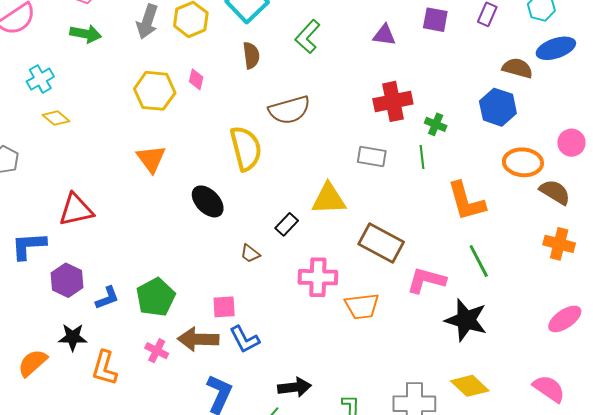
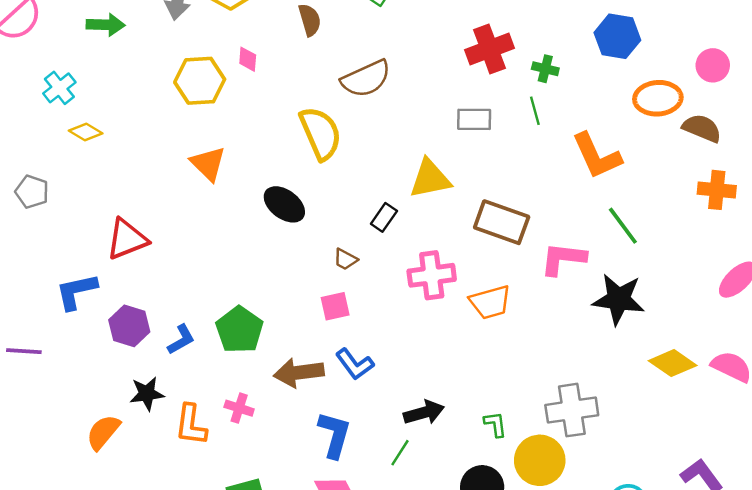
pink square: (224, 307) -> (335, 306), moved
pink cross: (157, 351) -> (239, 408), moved
yellow diamond: (470, 386) -> (673, 363), moved

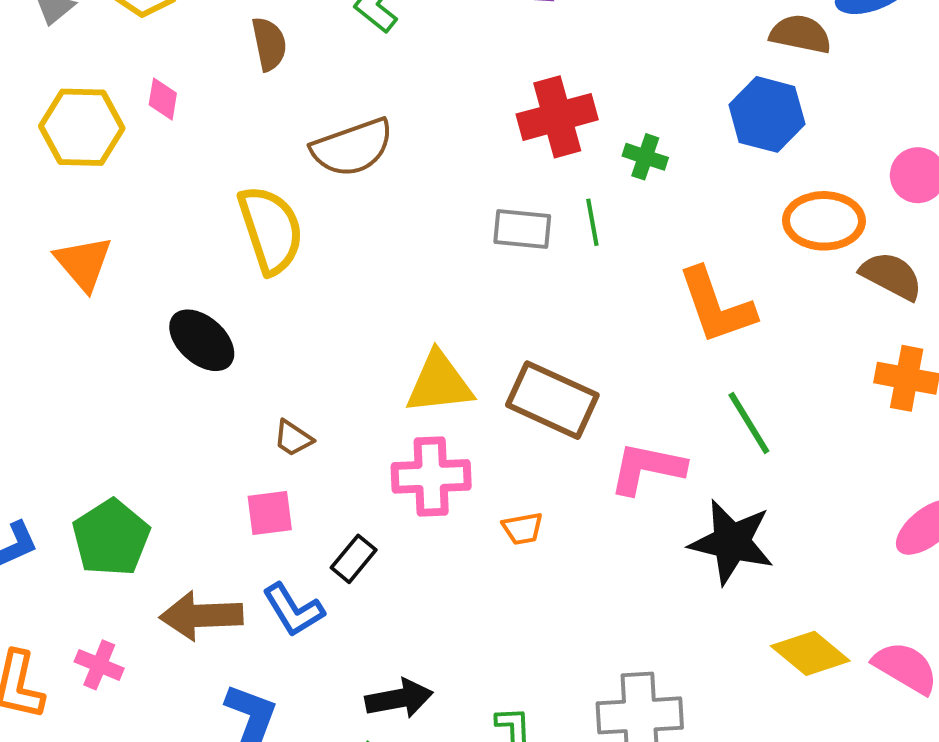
green line: (535, 111) -> (592, 222), moved
yellow triangle: (430, 179) -> (439, 383), moved
black rectangle: (384, 217) -> (354, 559), moved
orange trapezoid: (490, 302) -> (523, 529), size x0.6

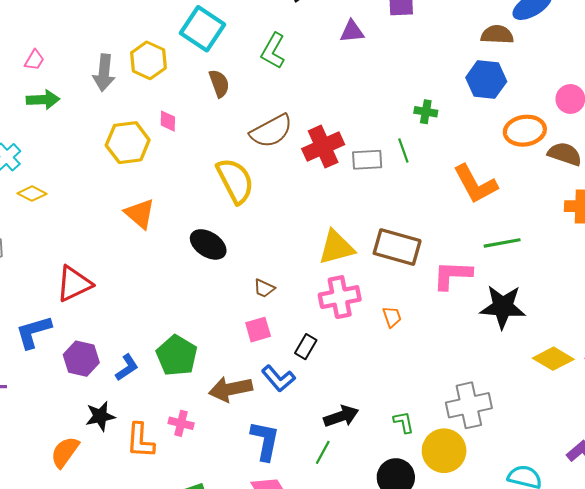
red cross: (557, 117) -> (323, 147), moved
green line: (749, 423) -> (502, 243), turned -60
orange trapezoid: (523, 529) -> (392, 317), turned -90

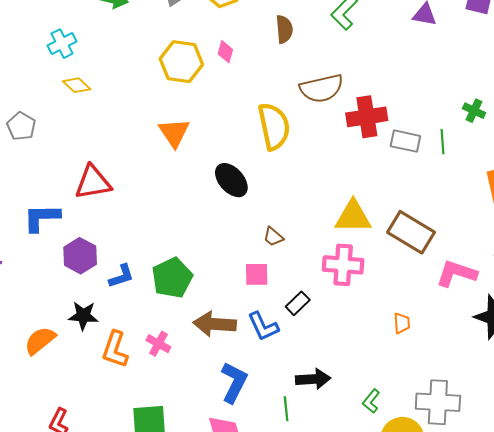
orange trapezoid: (392, 317) -> (402, 323), moved
green L-shape: (404, 422) -> (371, 401), turned -145
green line: (323, 452) -> (286, 409), turned -50

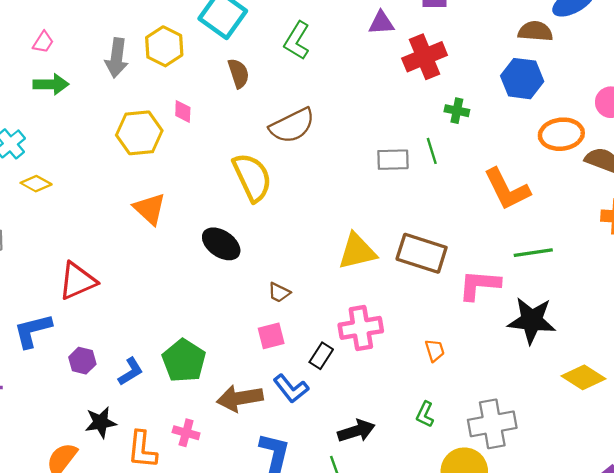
red cross: (367, 117) -> (425, 57), moved
purple hexagon: (80, 256) -> (82, 361), size x0.7
pink cross: (343, 265) -> (361, 328), moved
green L-shape: (371, 401) -> (425, 414), moved

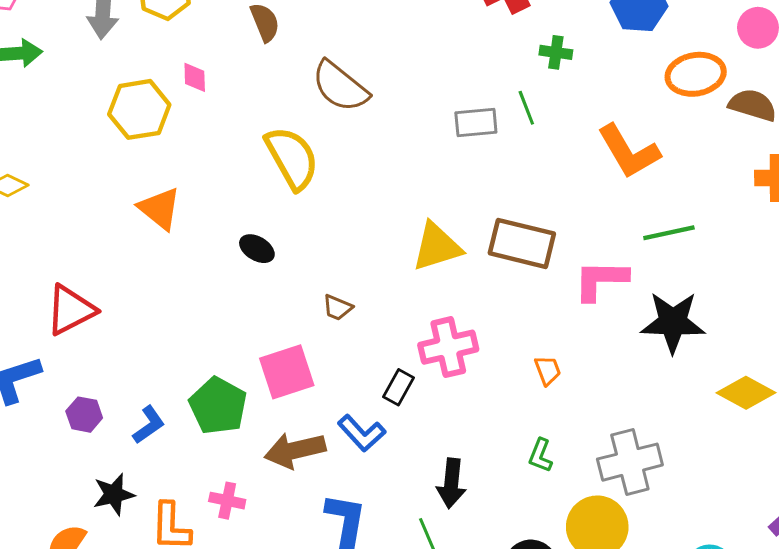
brown semicircle: (292, 126) -> (340, 86), turned 69
black ellipse: (221, 244) -> (257, 249), size x0.7
pink square: (271, 336) -> (287, 372), moved, size x1.5
black arrow: (356, 431) -> (451, 483), turned 117

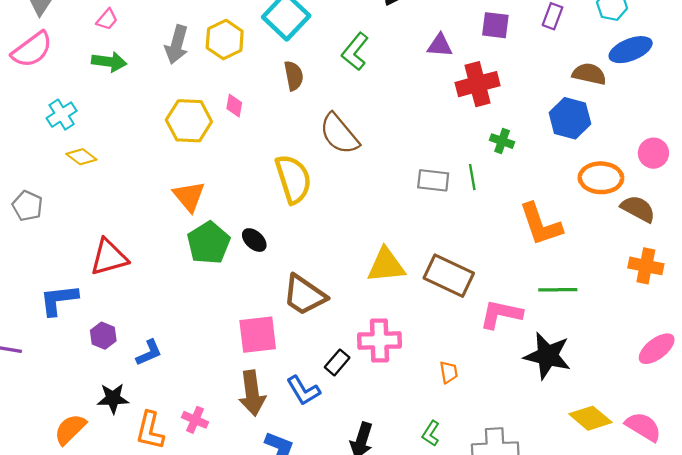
brown trapezoid: (337, 308) -> (304, 295), size x2.0
green pentagon: (218, 406) -> (209, 243), moved
brown arrow: (295, 450) -> (252, 393), turned -96

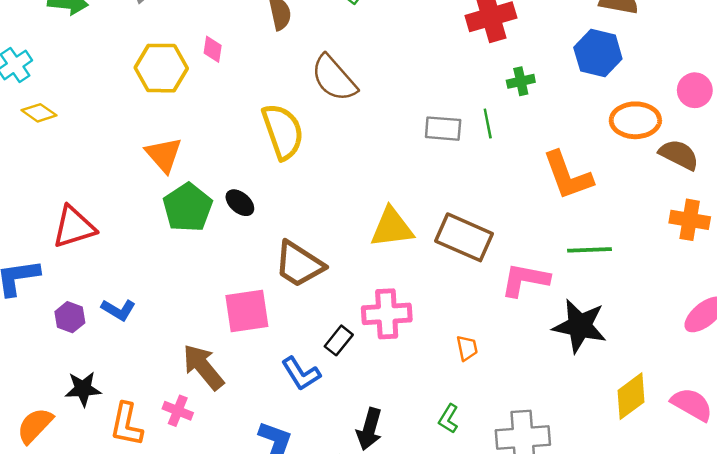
green cross: (502, 141) -> (521, 81), turned -30
blue L-shape: (149, 353) -> (118, 310), moved, turned 56
brown arrow: (252, 393) -> (203, 367), moved, turned 150
yellow diamond: (590, 418) -> (631, 396), turned -75

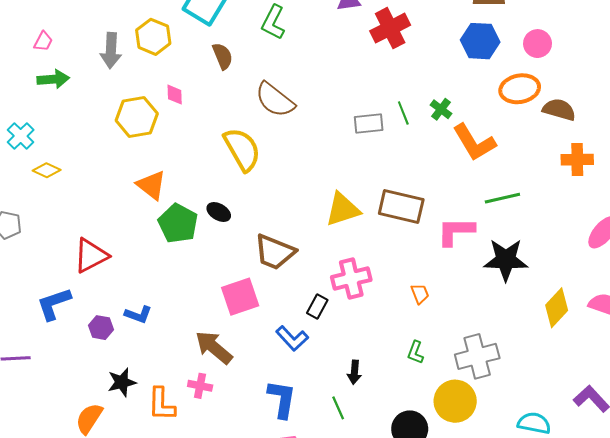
green cross: (521, 81) -> (441, 109), moved, turned -30
pink circle: (695, 90) -> (538, 44), moved
black arrow: (369, 429) -> (354, 372), size x0.7

